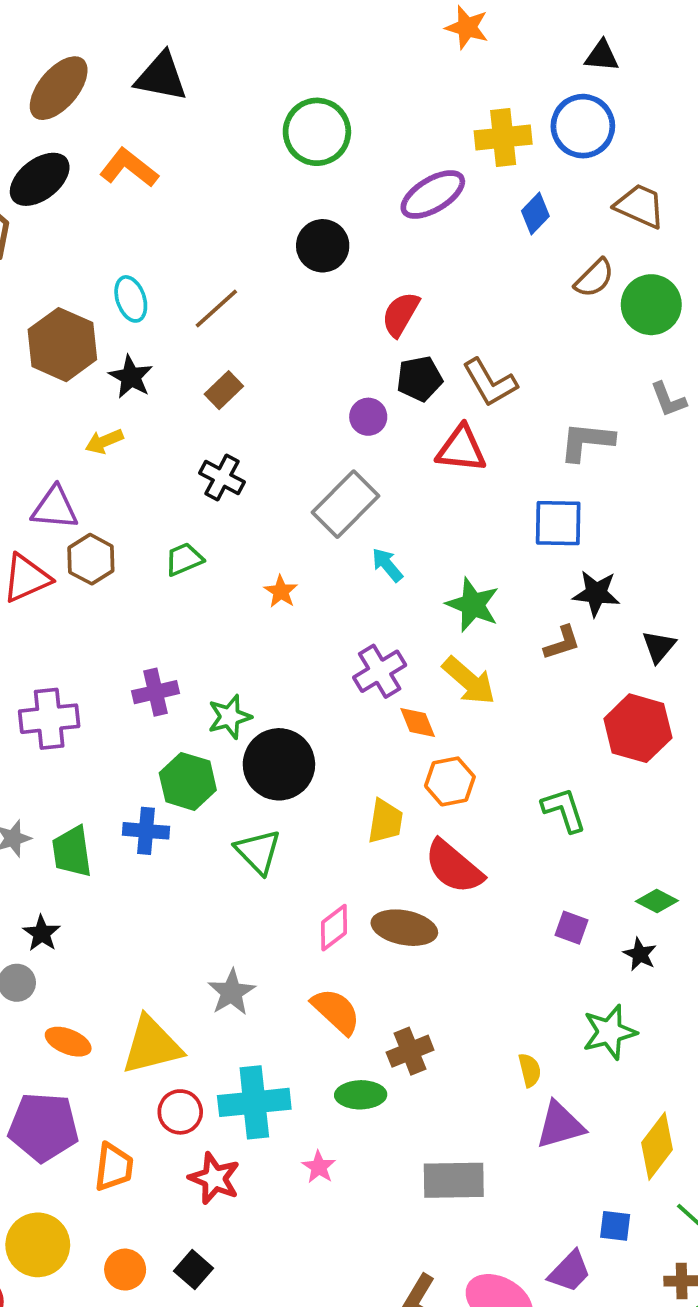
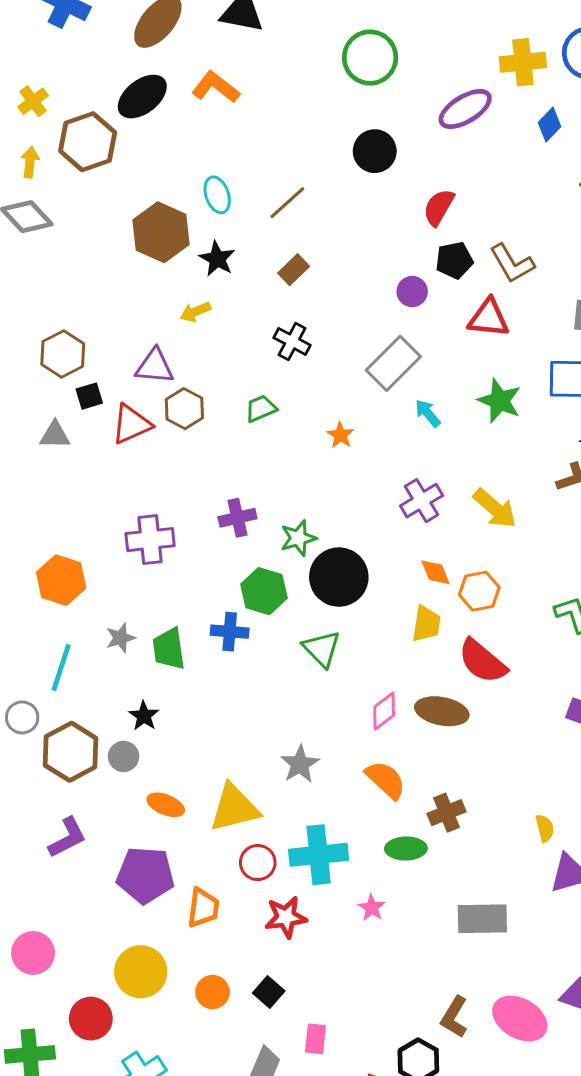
green star: (473, 605) -> (500, 401), moved
orange diamond: (418, 723) -> (436, 572), moved
red star: (214, 1178) -> (286, 917), turned -30

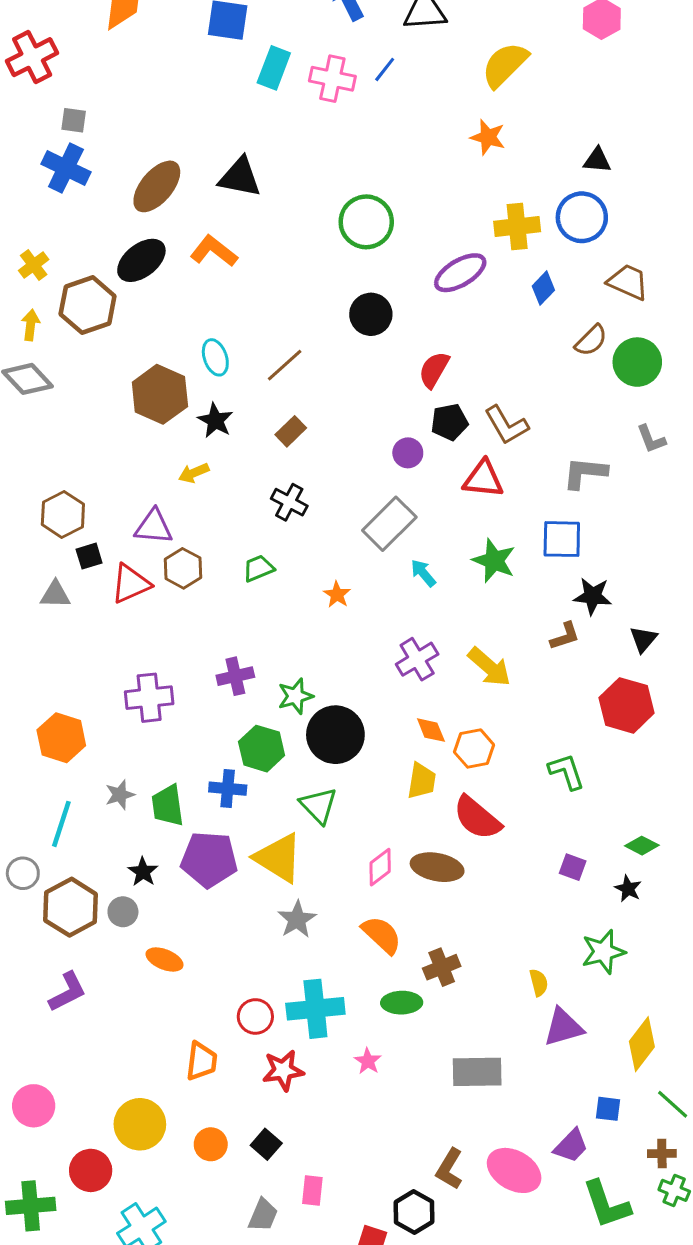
yellow triangle: (234, 808) -> (278, 858), moved, turned 46
purple pentagon: (145, 875) -> (209, 859), moved

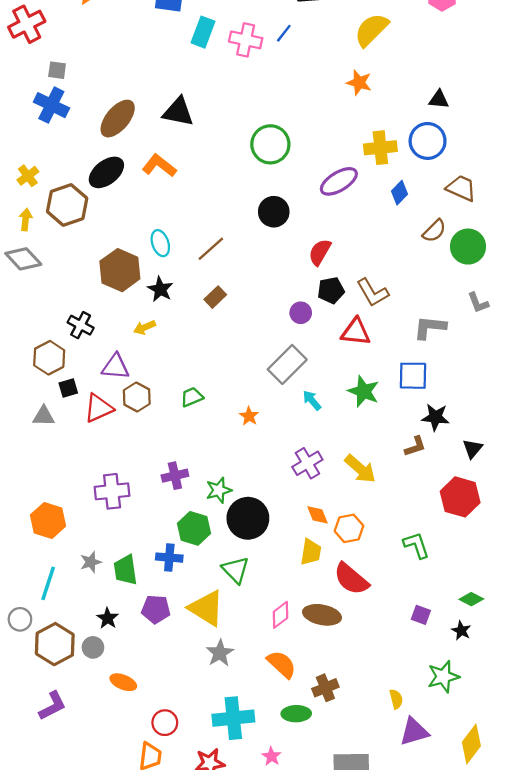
black cross: (289, 502) -> (81, 325), moved
purple pentagon: (209, 859) -> (156, 609), size x0.7
red circle: (255, 1016) -> (165, 723), moved

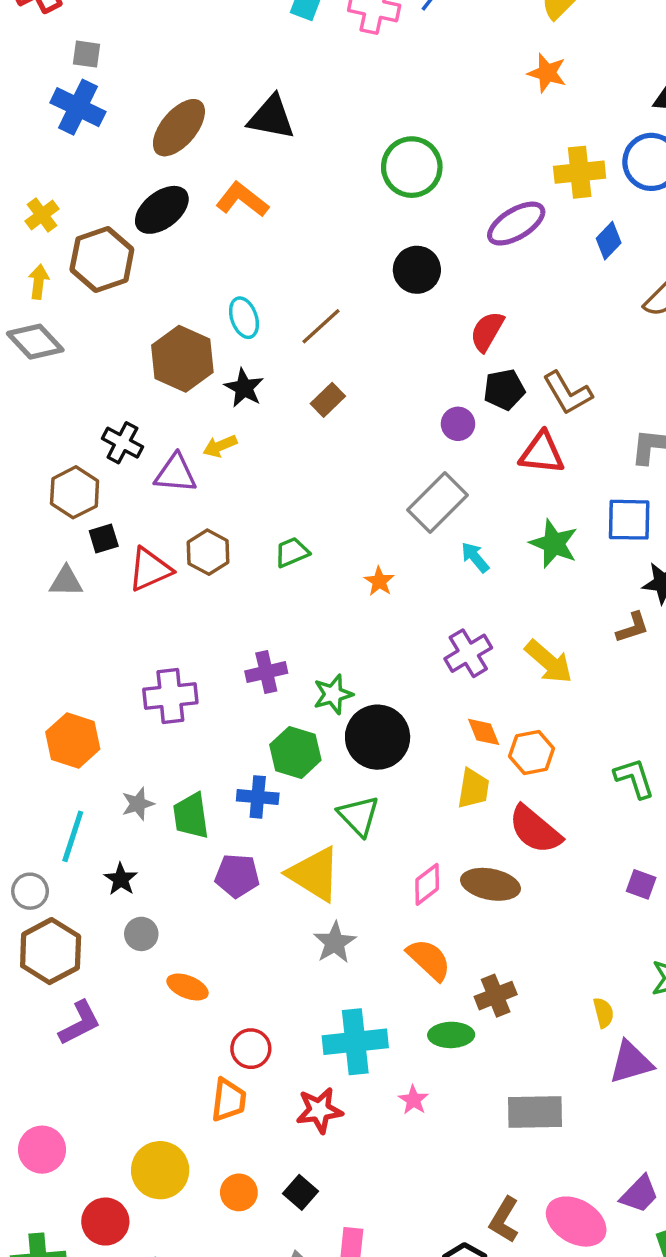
purple triangle: (115, 367) -> (176, 473), moved
black star: (108, 618) -> (121, 879), moved
brown hexagon: (55, 644) -> (51, 951), moved

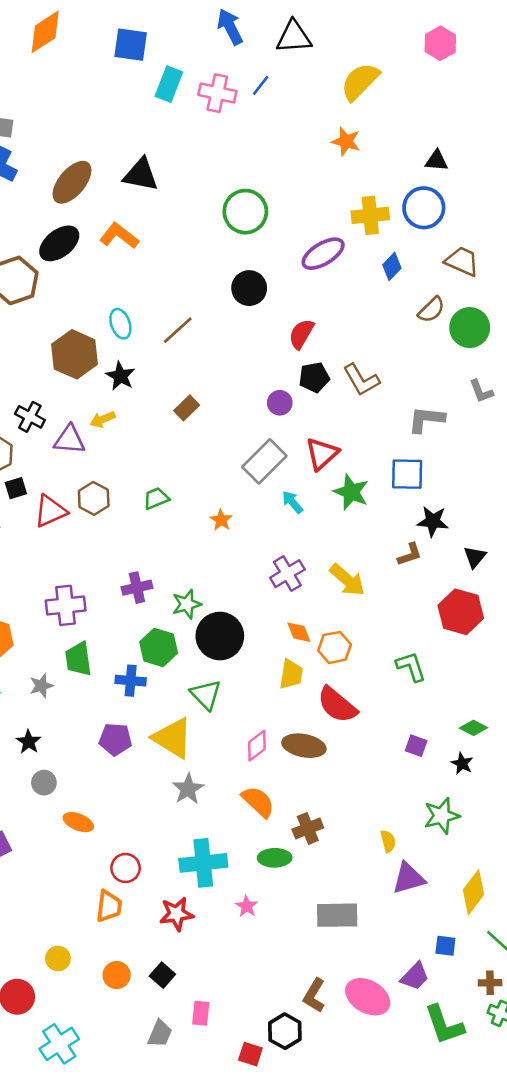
brown rectangle: (328, 400) -> (187, 408), moved
red triangle: (542, 453) -> (322, 454), moved, turned -48
green trapezoid: (191, 816) -> (78, 659), moved
yellow circle: (160, 1170) -> (58, 958), size x0.6

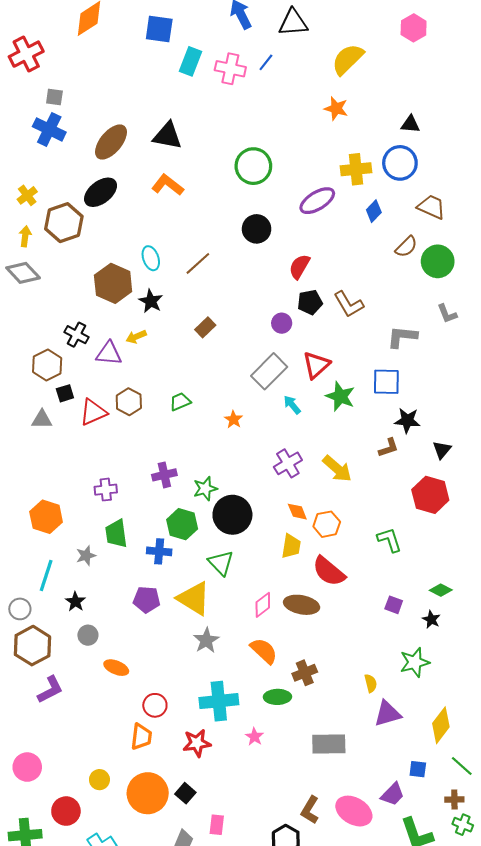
orange L-shape: (119, 236) -> (168, 185), moved
purple cross: (66, 605) -> (106, 490), size x0.7
orange circle: (117, 975) -> (148, 793), size x1.8

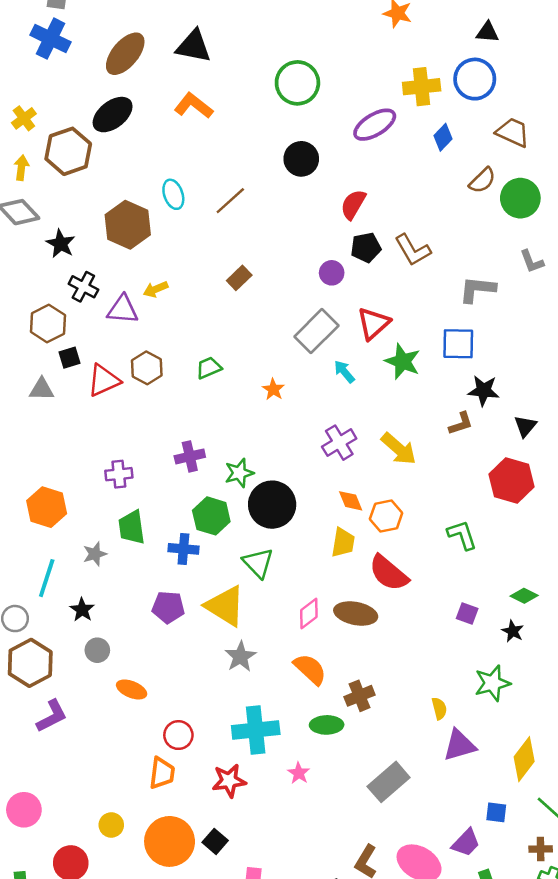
black star: (151, 301) -> (61, 244), moved
gray rectangle: (329, 744) -> (389, 782), turned -40

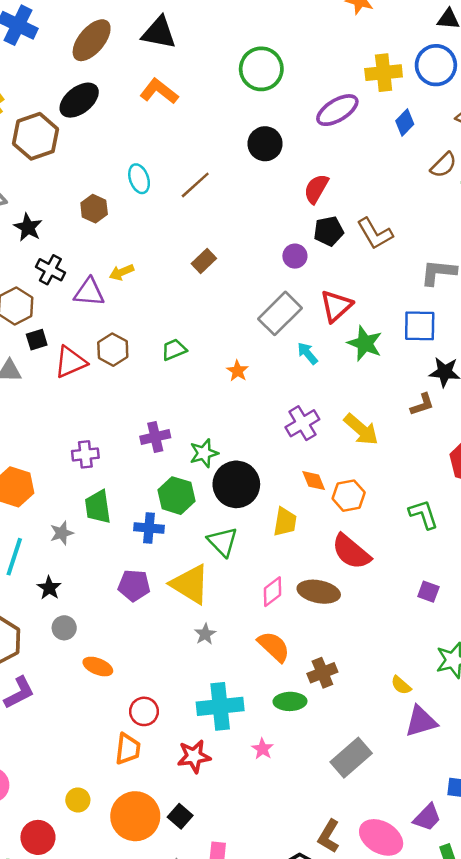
brown hexagon: (128, 225) -> (94, 209), size x0.6
yellow trapezoid: (343, 543) -> (285, 522), moved
gray star: (240, 657) -> (205, 634), size x0.7
yellow semicircle: (439, 708) -> (401, 685), turned 145

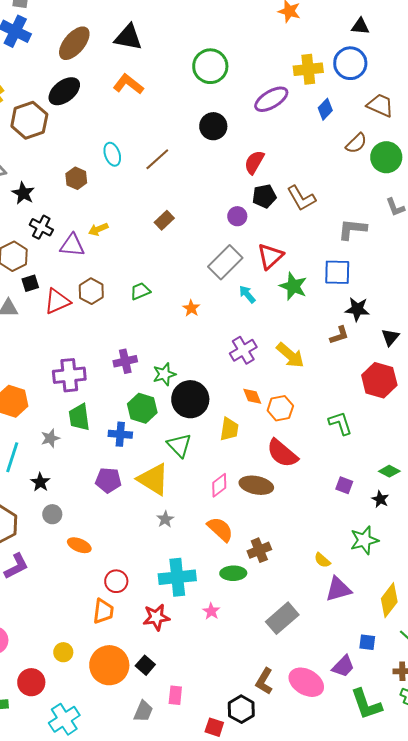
purple cross: (85, 454) -> (69, 375), size x1.5

